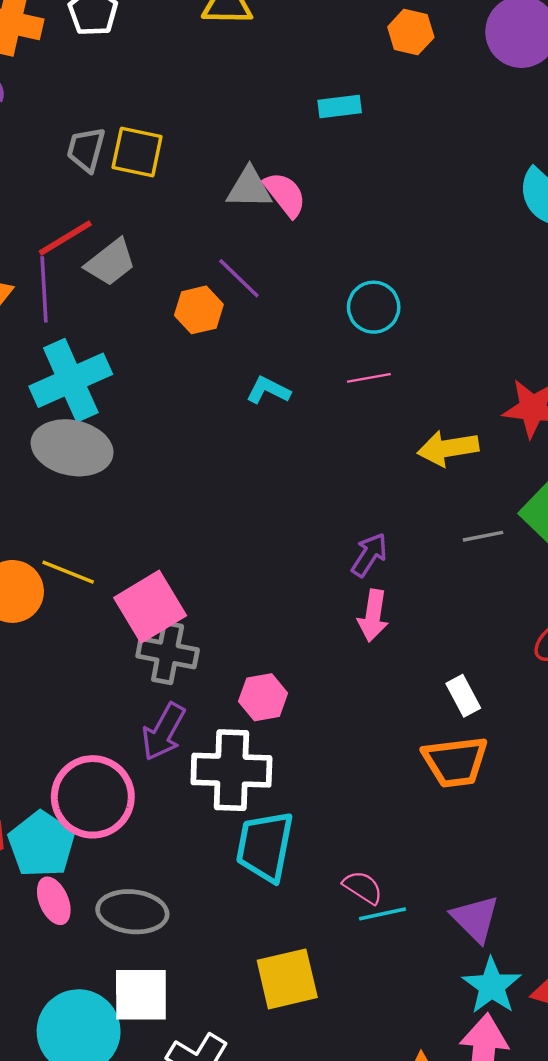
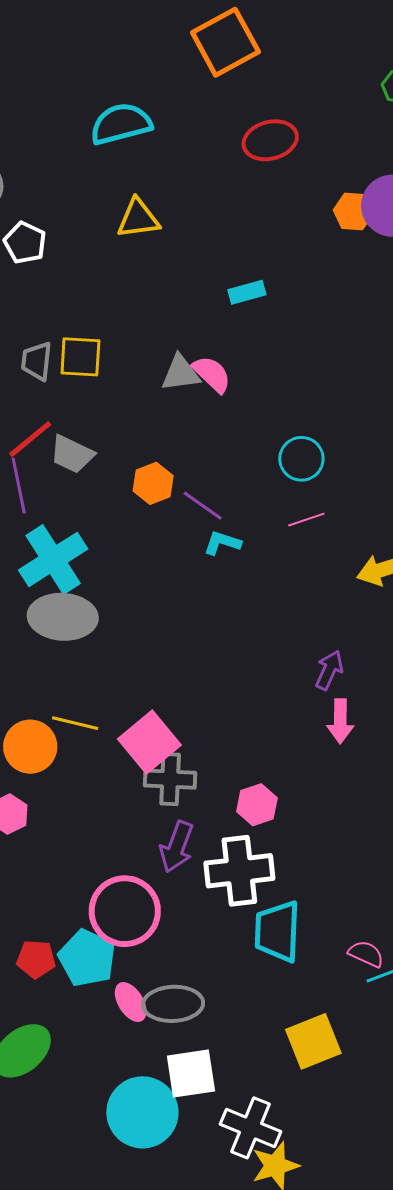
orange hexagon: (411, 32) -> (354, 212), moved
gray trapezoid: (111, 262) -> (72, 454), turned 72
purple line: (239, 278) -> (203, 506), moved
pink ellipse: (54, 901) -> (131, 1002), moved

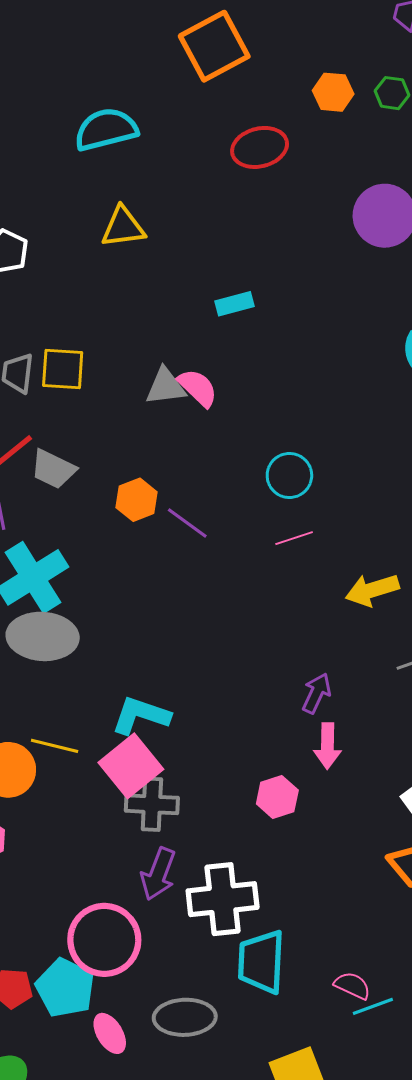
orange hexagon: (354, 212) -> (333, 92), moved
cyan L-shape: (222, 543) -> (141, 715), moved, size x1.5
pink hexagon: (257, 805) -> (277, 797), moved
gray ellipse: (173, 1004) -> (185, 1017), moved

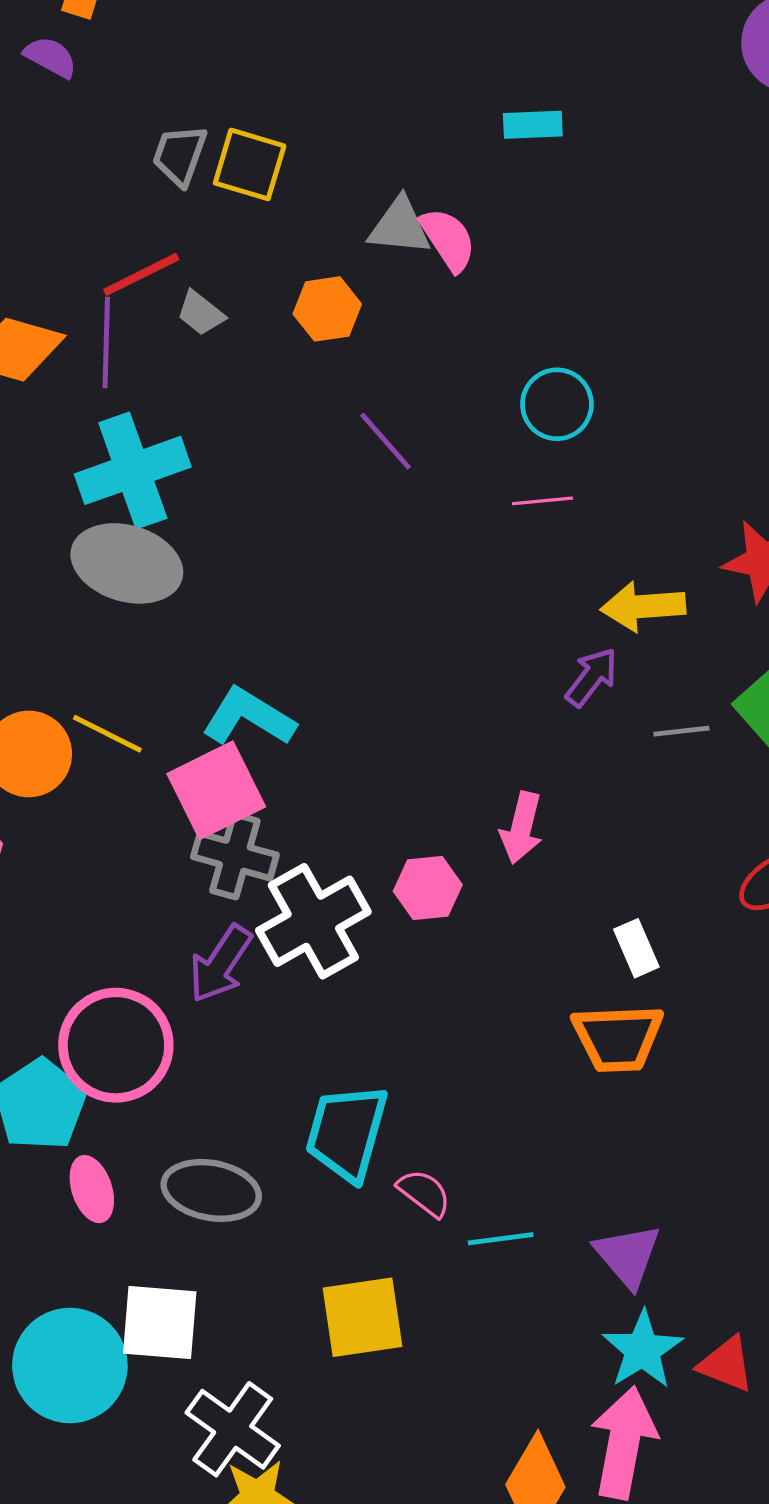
gray trapezoid: (53, 469) -> (201, 313), size x0.7
orange hexagon: (137, 500) -> (327, 309), moved
purple arrow: (316, 693) -> (592, 677), moved
white cross: (223, 899) -> (313, 921), moved, turned -36
pink semicircle: (352, 986) -> (424, 1193), moved

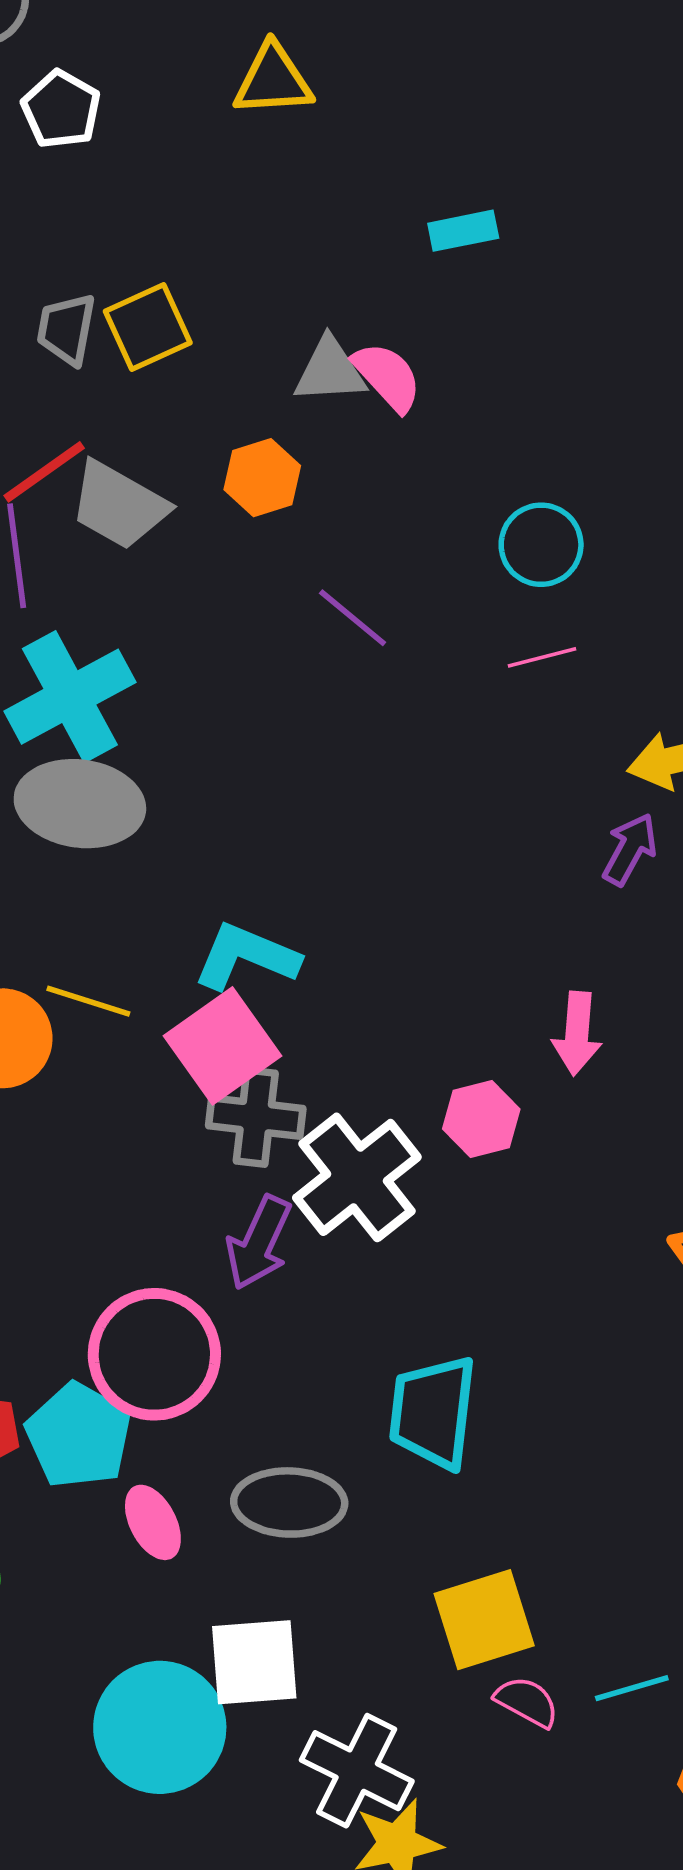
yellow square: (250, 164) -> (148, 327), turned -32
gray trapezoid: (201, 313) -> (119, 505), size x1.8
pink semicircle: (424, 1193) -> (527, 1702), moved
cyan line: (501, 1239) -> (632, 1688), moved

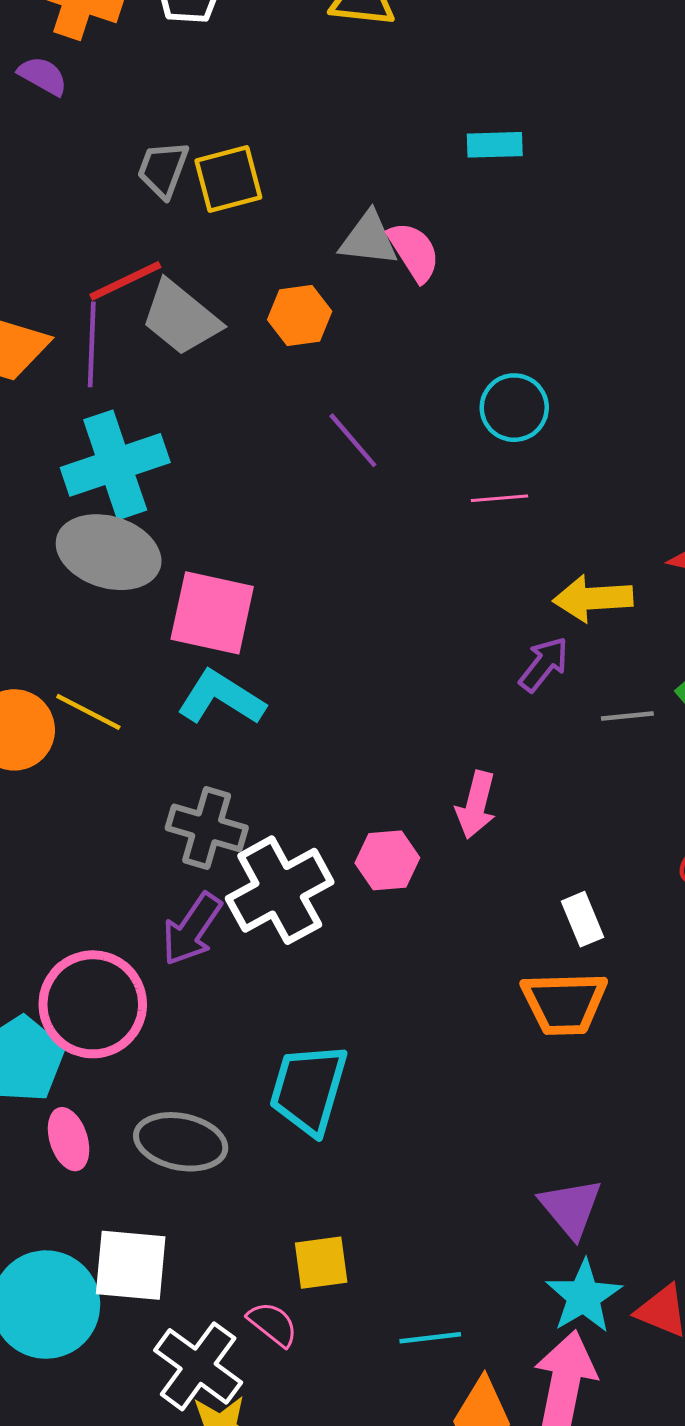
pink square: (223, 1046) -> (212, 613), moved, turned 38
yellow square: (484, 1620) -> (321, 1263), size x0.7
pink semicircle: (527, 1702) -> (273, 1324), moved

